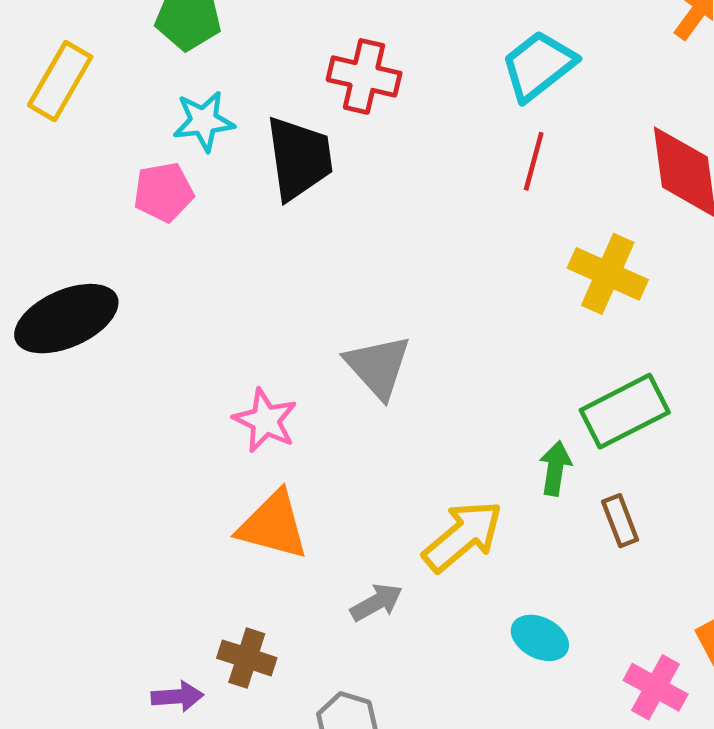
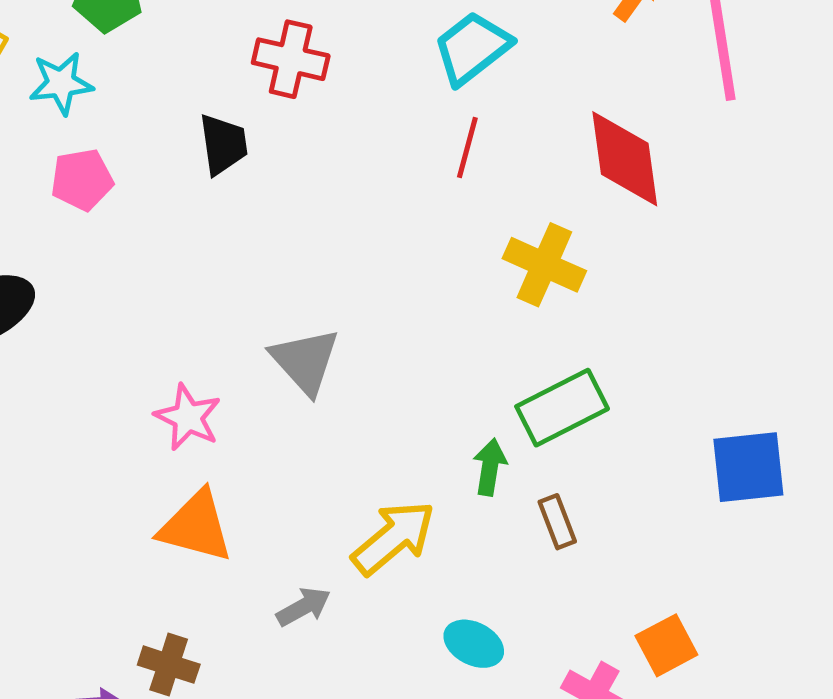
cyan star: (204, 121) -> (61, 83), moved
black trapezoid: (299, 158) -> (223, 144), size x0.7

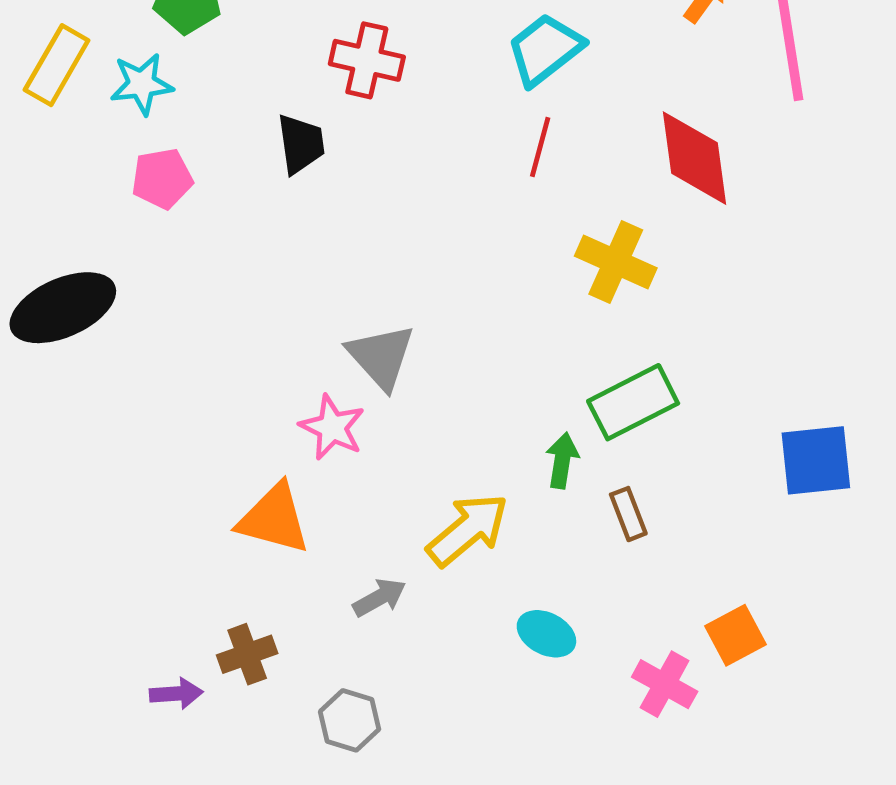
pink star: (188, 417) -> (332, 427), moved
brown cross: (169, 665) -> (247, 654), turned -38

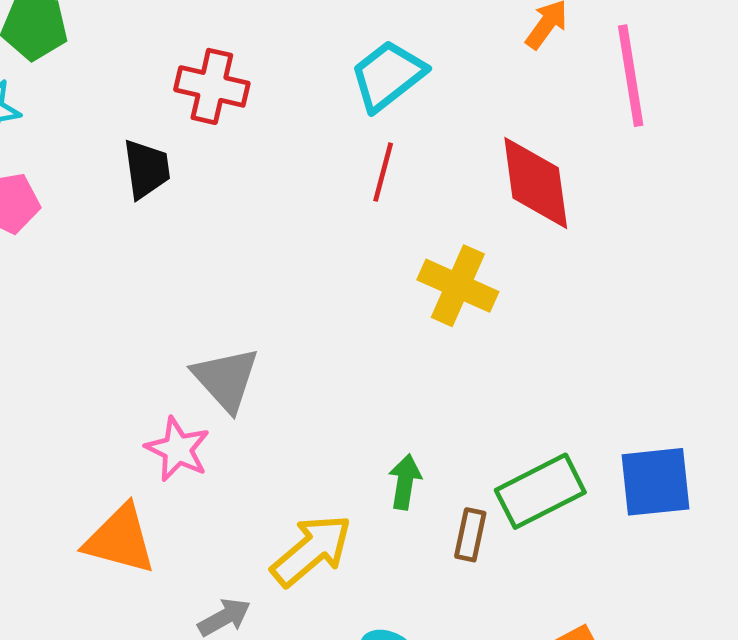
green rectangle: (633, 402) -> (540, 491), moved
brown rectangle: (628, 514) -> (470, 535), turned 33

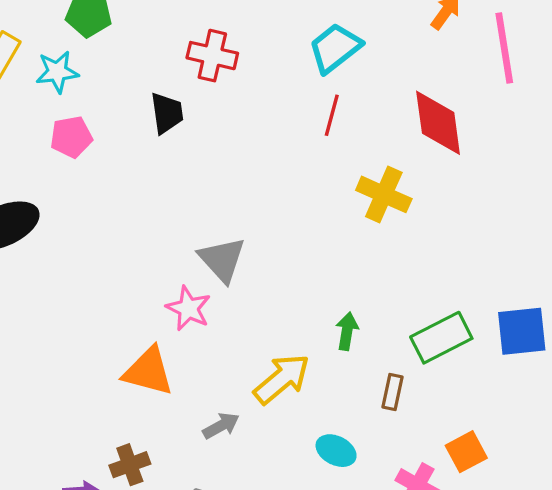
brown rectangle: (470, 535) -> (392, 392), moved

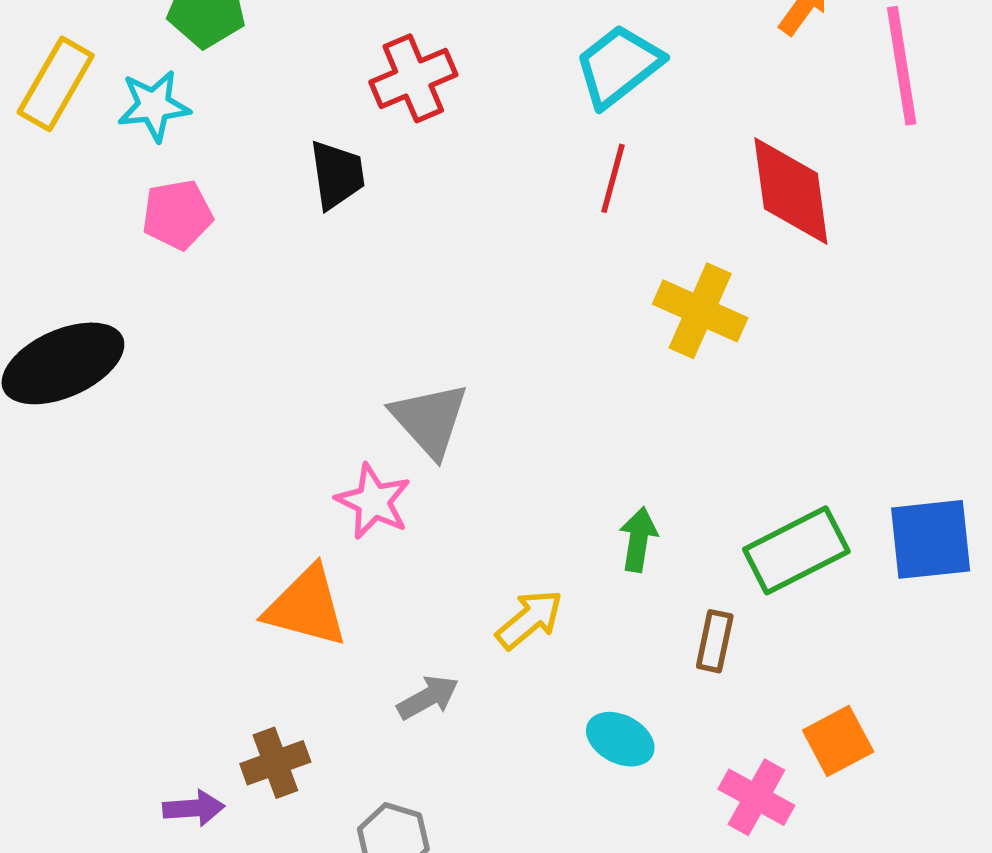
red cross: (212, 56) -> (413, 78), turned -36
yellow arrow: (282, 379) -> (529, 619), size x0.7

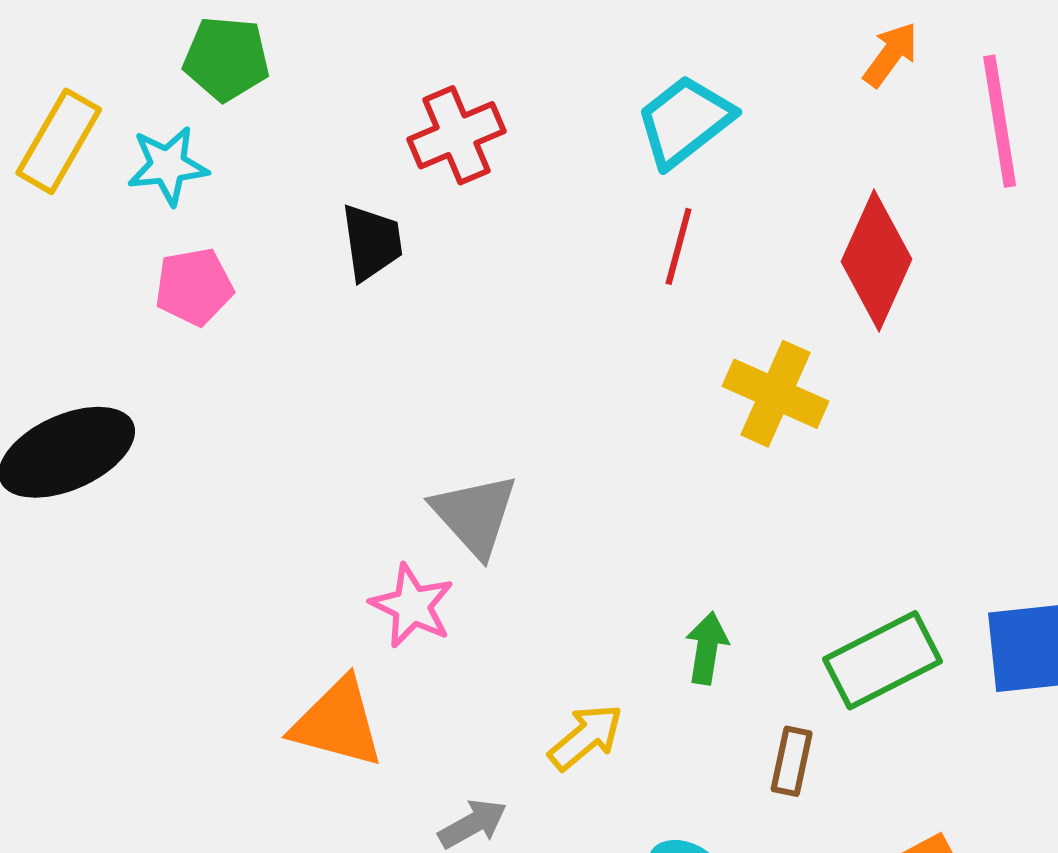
red diamond: (791, 191) -> (876, 260), turned 32

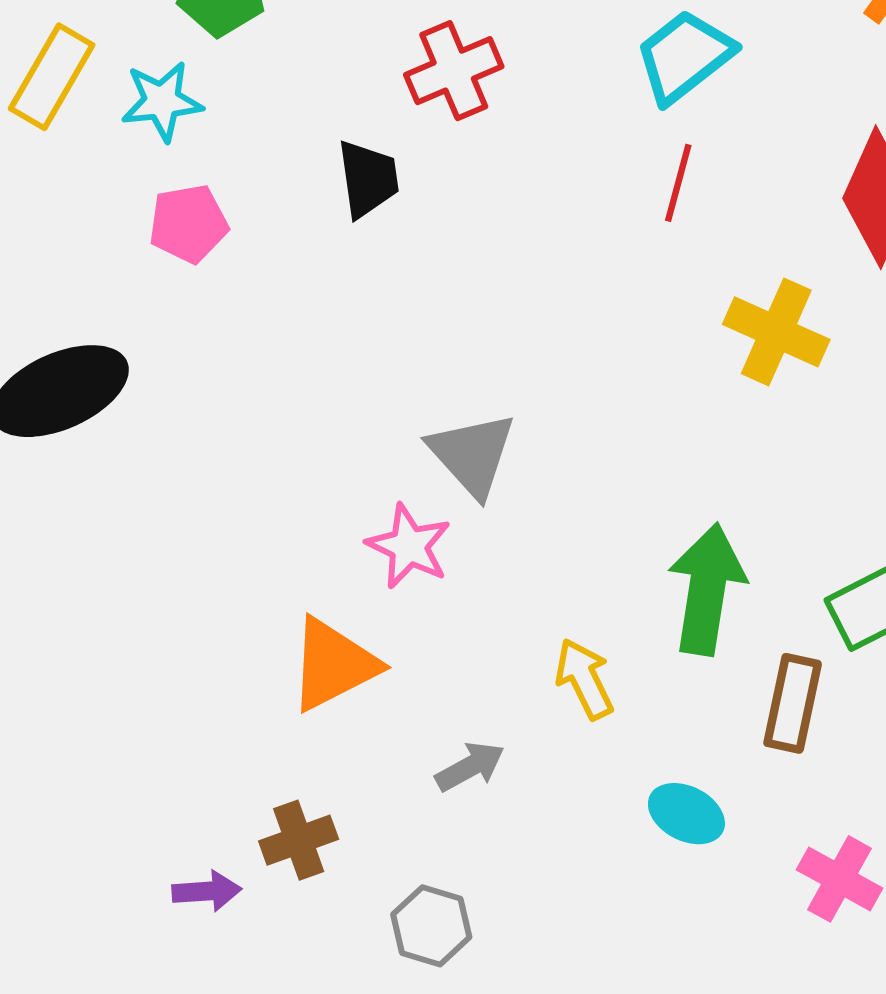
green arrow: (707, 648) -> (707, 589), size x1.8
orange triangle: (337, 723) -> (333, 665), turned -42
yellow arrow: (586, 737) -> (584, 679), turned -76
brown rectangle: (792, 761) -> (793, 703), size x1.4

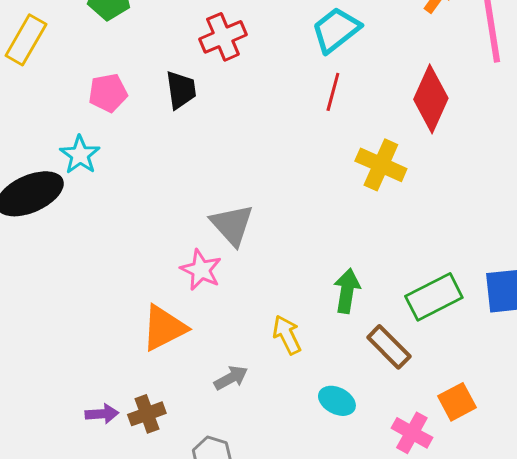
cyan star: (162, 101) -> (80, 155), moved, turned -30
pink pentagon: (188, 224) -> (108, 93), moved
green arrow: (707, 589) -> (347, 291), size x0.7
brown rectangle: (793, 703) -> (389, 347), turned -57
purple arrow: (207, 891) -> (102, 414), moved

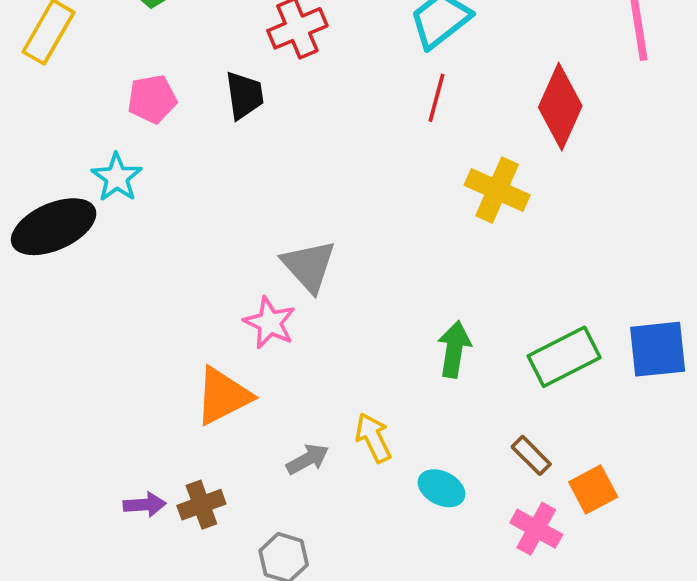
yellow arrow: (287, 335) -> (373, 438), moved
brown rectangle: (389, 347) -> (531, 455), moved, size x0.7

